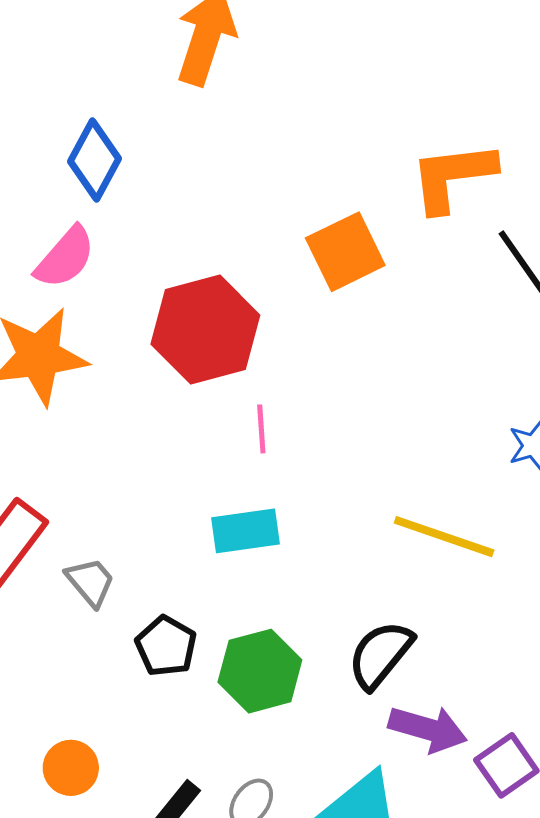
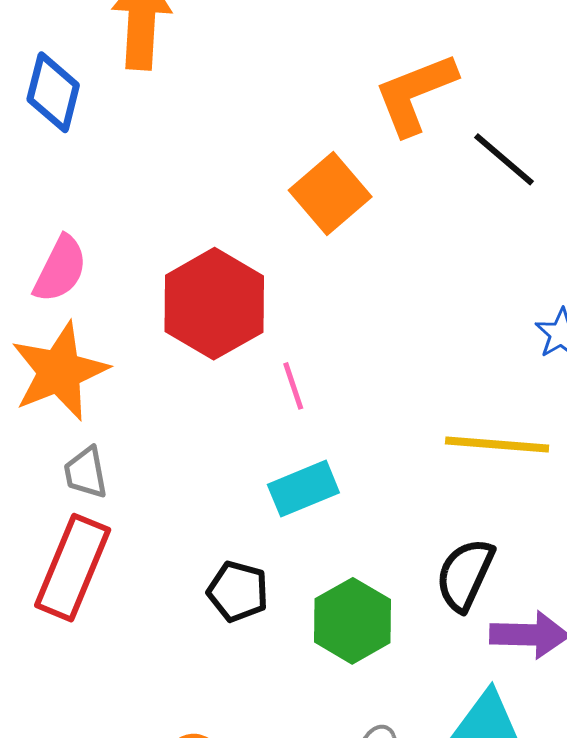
blue diamond: (94, 160) -> (53, 92), moved
gray trapezoid: (90, 582) -> (86, 473), moved, turned -136
black pentagon: (166, 646) -> (238, 591), moved

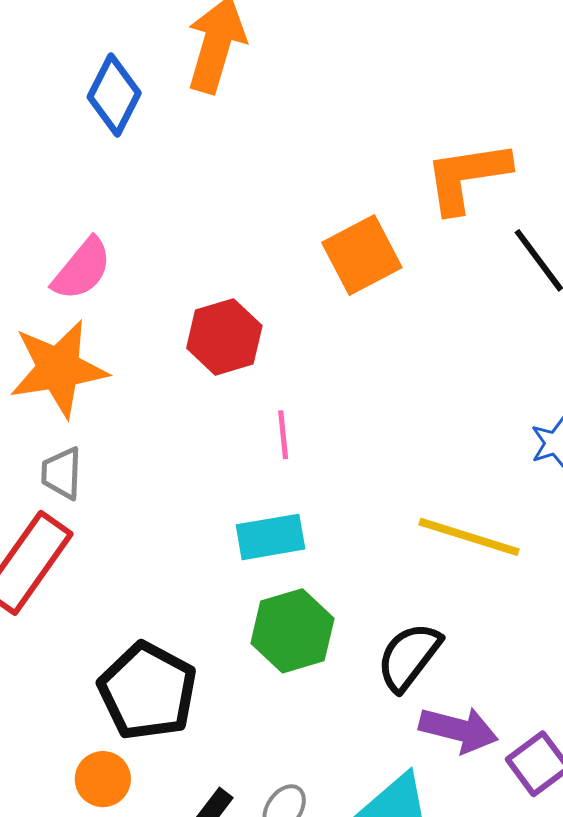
red hexagon: (214, 304) -> (224, 337), size x0.7
black pentagon: (238, 591) -> (148, 691), moved, size x1.6
green hexagon: (353, 621) -> (292, 631), moved

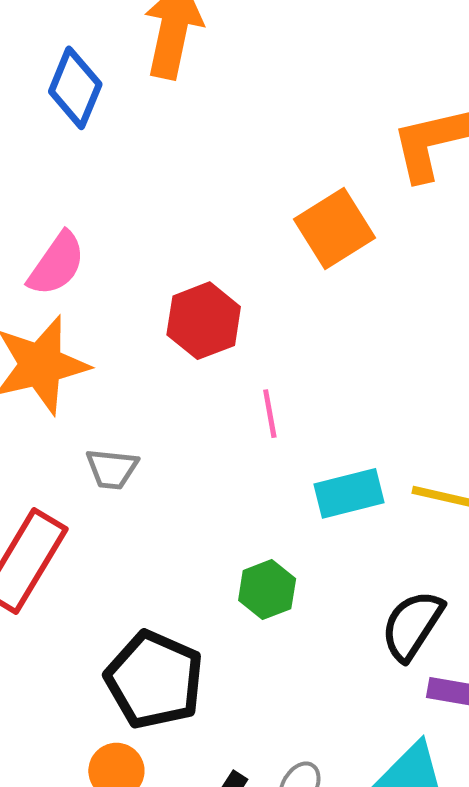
gray trapezoid: (62, 473) -> (112, 469), moved, turned -82
cyan rectangle: (270, 537) -> (349, 493), moved
green hexagon: (292, 631) -> (267, 590), moved, size x0.7

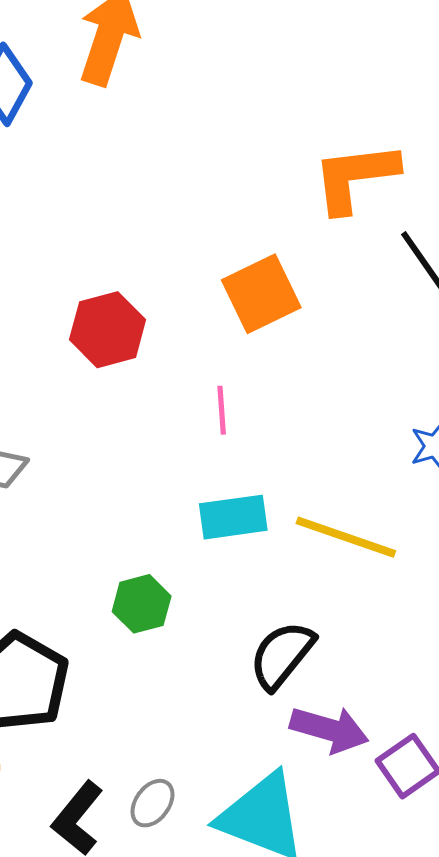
orange square: (334, 228) -> (261, 294), moved
pink line: (270, 414) -> (222, 410), moved

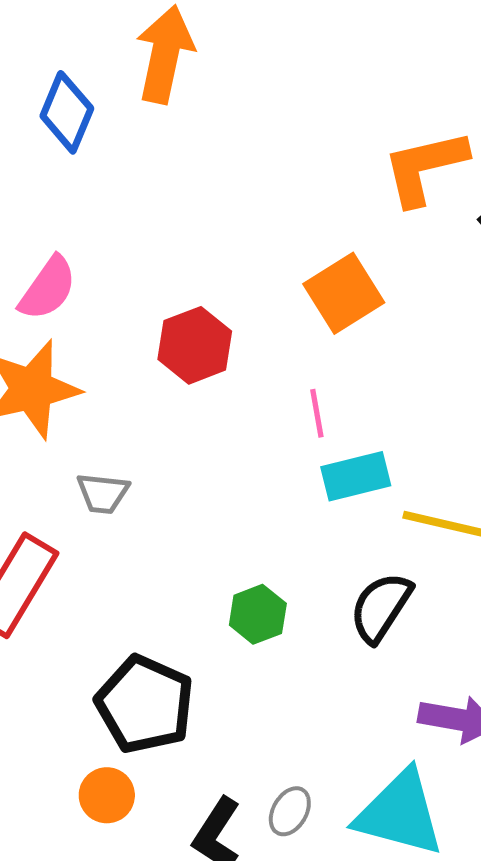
cyan rectangle: (233, 517) -> (356, 476), moved
black semicircle: (282, 655) -> (381, 607), moved

